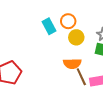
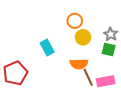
cyan rectangle: (49, 26) -> (47, 47), moved

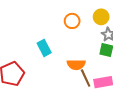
yellow circle: (83, 37) -> (101, 17), moved

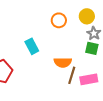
brown line: (86, 78) -> (72, 75), turned 42

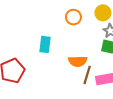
cyan rectangle: (32, 46) -> (45, 44), turned 35

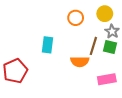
brown line: (87, 75) -> (93, 46), moved

